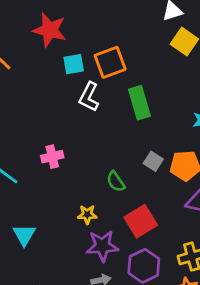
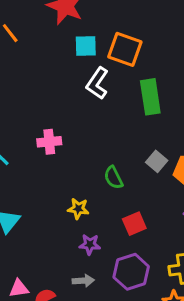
orange square: (110, 62) -> (125, 49), turned 32
red square: (141, 221) -> (134, 224), size x0.7
purple star: (102, 246) -> (90, 244), size x0.6

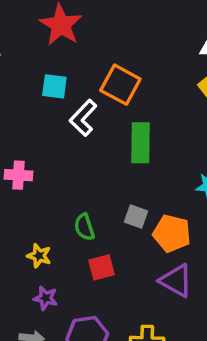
cyan square: (86, 46) -> (54, 86), moved
gray square: (157, 161) -> (136, 217), turned -30
red square: (134, 224) -> (102, 267), moved

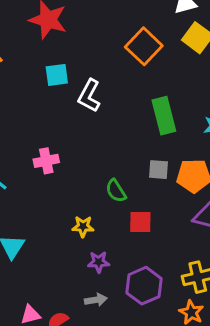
orange square: (120, 85) -> (144, 46), moved, turned 30
green rectangle: (140, 143) -> (164, 116), moved
red square: (102, 267) -> (140, 222), turned 30

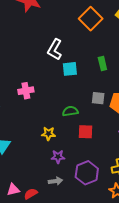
cyan square: (57, 75) -> (70, 69), moved
green rectangle: (164, 116) -> (102, 64), size x0.6
green semicircle: (116, 191) -> (70, 111), turned 112

